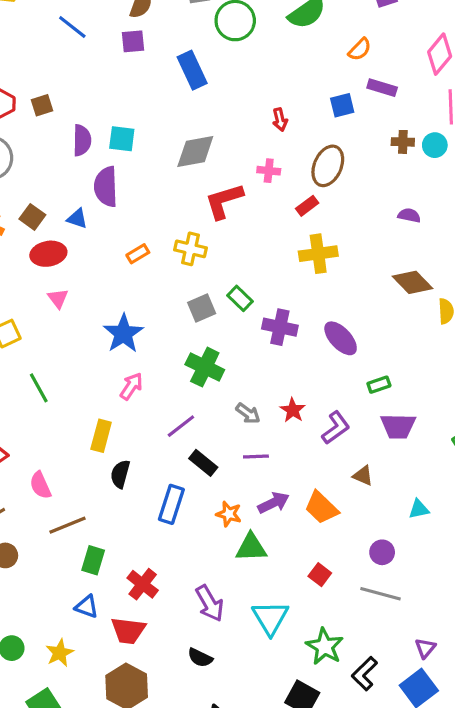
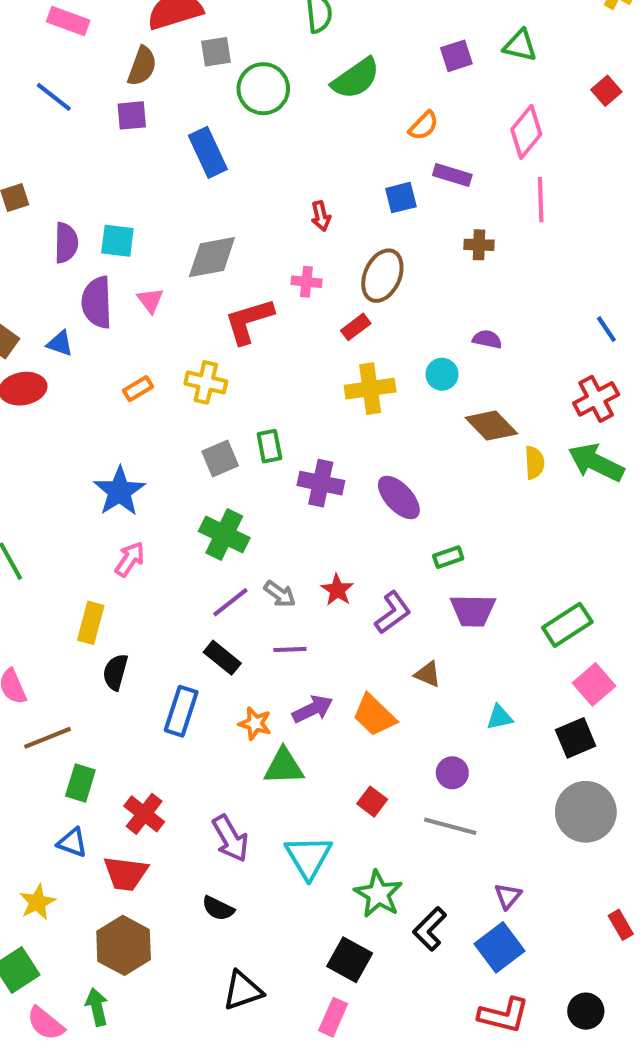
cyan circle: (435, 145) -> (442, 374), moved
pink triangle: (58, 298) -> (150, 300), moved
green rectangle: (240, 298) -> (269, 446), turned 35
purple line: (181, 426) -> (230, 602), moved

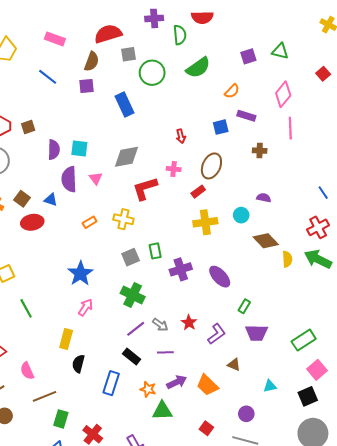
purple cross: (321, 483) -> (181, 269), turned -30
green rectangle: (448, 557) -> (244, 306), turned -40

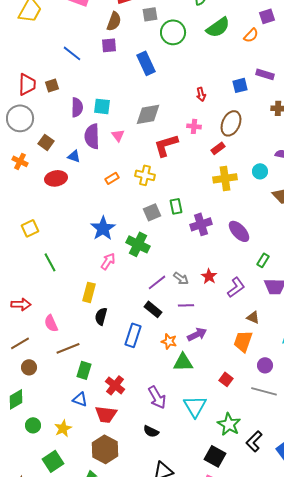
blue line: (48, 77) -> (72, 53), moved
orange semicircle: (232, 91) -> (251, 35), moved
brown square: (22, 199) -> (46, 142), moved
green cross: (133, 295) -> (138, 244), moved
orange trapezoid: (207, 385) -> (243, 341), moved, turned 65

